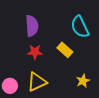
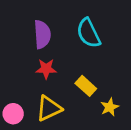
cyan semicircle: (80, 27) -> (88, 33), moved
yellow rectangle: (65, 50) -> (86, 86), moved

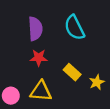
yellow star: (110, 107) -> (97, 82), moved
yellow triangle: (49, 108) -> (41, 91), turned 30

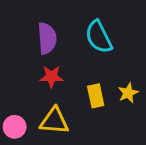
yellow rectangle: (72, 72) -> (96, 96), turned 36
yellow star: (97, 82) -> (128, 93), moved

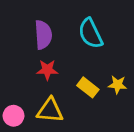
yellow star: (128, 93) -> (117, 85), turned 30
yellow rectangle: (96, 96) -> (88, 87), turned -40

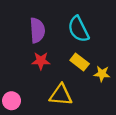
yellow rectangle: (88, 87) -> (80, 62), moved
yellow triangle: (50, 110) -> (61, 95), moved

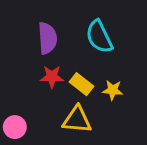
yellow rectangle: (80, 62) -> (81, 84), moved
yellow star: (102, 74) -> (113, 90), moved

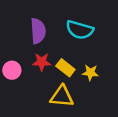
cyan semicircle: (99, 37) -> (80, 30), turned -48
pink circle: (15, 127) -> (12, 70), moved

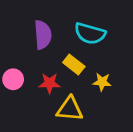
red star: (42, 62) -> (50, 83), moved
yellow rectangle: (65, 68) -> (74, 64), moved

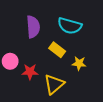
red star: (50, 83) -> (30, 72), moved
yellow triangle: (70, 109) -> (54, 84), turned -45

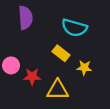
purple semicircle: (33, 27) -> (25, 18), moved
yellow triangle: (54, 84) -> (58, 90), turned 40

